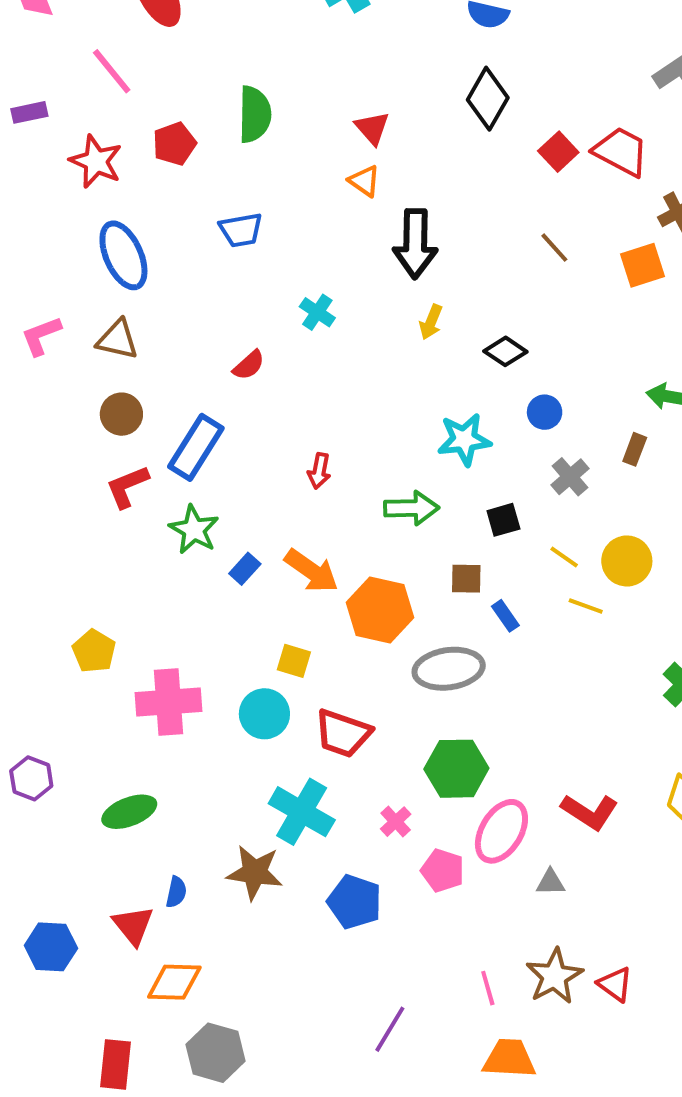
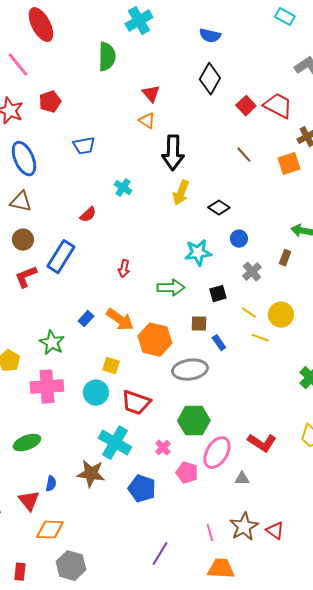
green semicircle: (255, 114) -> (107, 57), moved
yellow arrow: (431, 322) -> (181, 193), size x1.4
green star: (194, 530) -> (52, 343), moved
red rectangle: (116, 1064) -> (20, 572), size x0.7

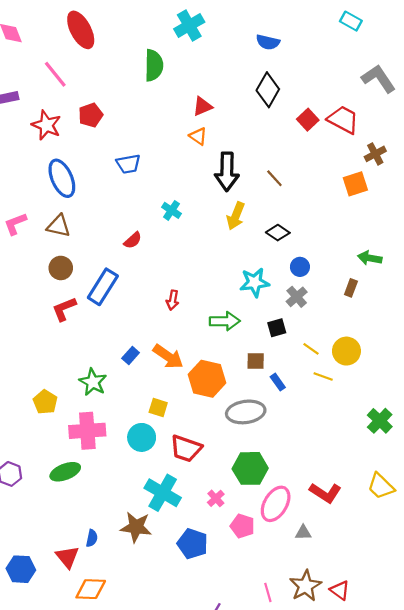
red triangle: (151, 94) -> (203, 106), turned 48
brown line: (244, 155) -> (274, 178), moved
gray cross: (252, 272) -> (297, 297), moved
green ellipse: (27, 443) -> (65, 472), moved

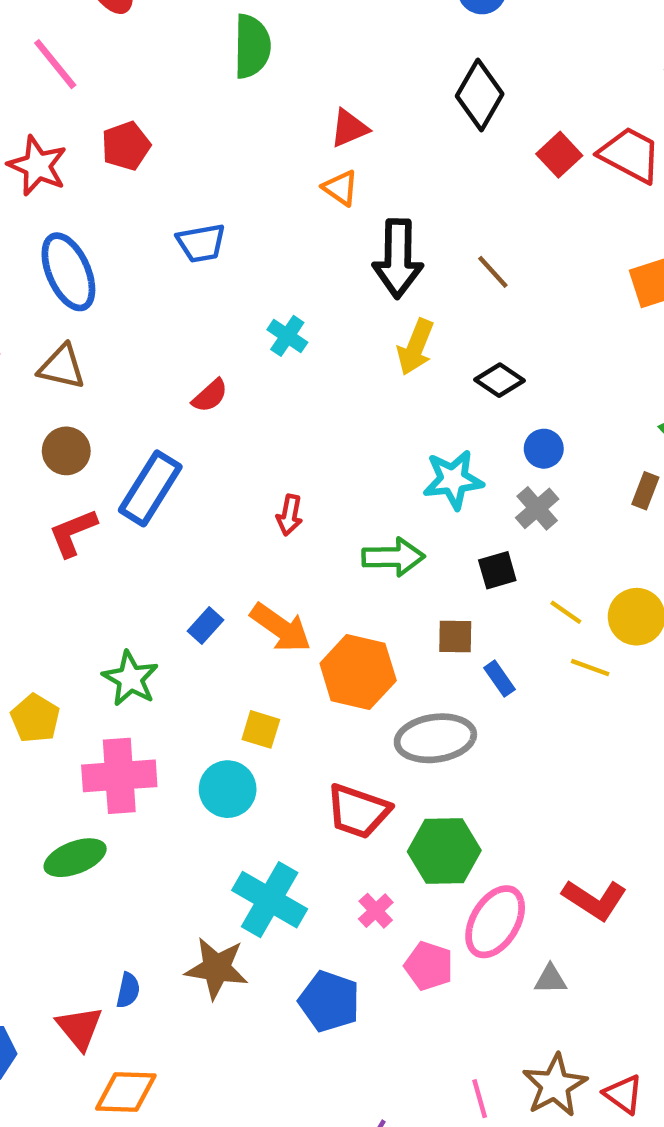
red trapezoid: (186, 448) -> (358, 811), moved

